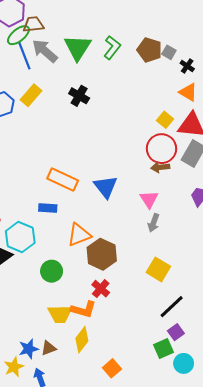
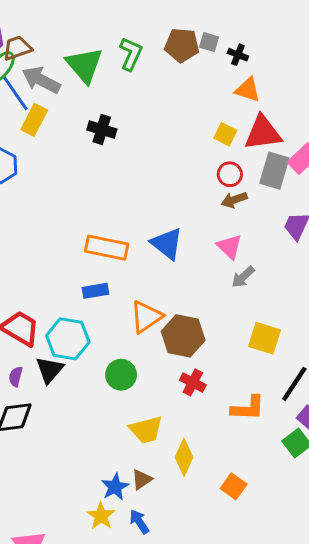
yellow rectangle: (31, 95) -> (34, 120), moved
red circle: (162, 149) -> (230, 174), size x0.6
gray arrow: (154, 223) -> (243, 277), turned 42
orange L-shape: (84, 310) -> (248, 408), moved

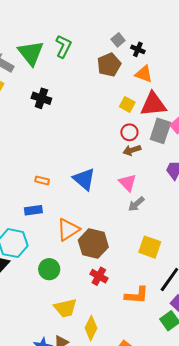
gray square: (209, 42) -> (118, 40), turned 32
brown pentagon: (182, 45) -> (109, 65), moved, turned -30
orange rectangle: (107, 248) -> (42, 180), size x0.5

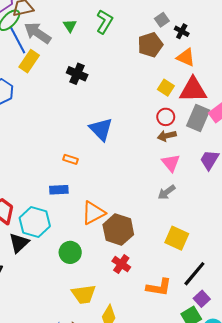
green triangle: (31, 53) -> (70, 26), size x0.5
blue triangle: (84, 179) -> (101, 129), moved
pink triangle: (127, 183) -> (171, 163), moved

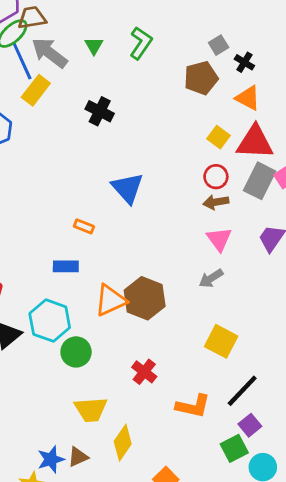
cyan hexagon: (35, 222) -> (50, 321), moved
brown hexagon: (118, 230) -> (145, 298), moved

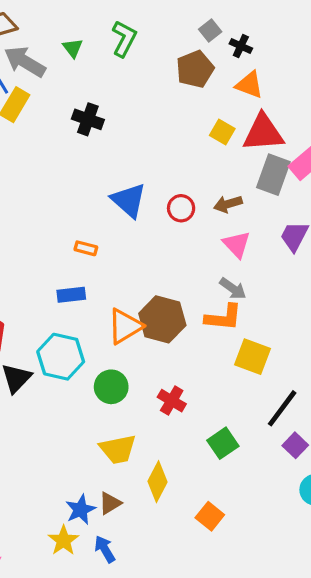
red circle: (216, 177) -> (181, 208), moved
gray arrow: (211, 278) -> (233, 289), turned -105
green circle: (76, 352) -> (111, 387), moved
orange L-shape: (193, 406) -> (223, 317), moved
green square: (234, 448) -> (223, 443), moved

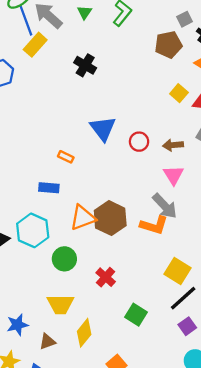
gray arrow: (233, 289) -> (165, 206), size x1.4
yellow square: (252, 357) -> (178, 271), moved
green square: (223, 443) -> (136, 315), turned -35
blue star: (81, 510) -> (17, 325), moved

